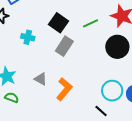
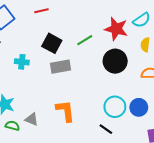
gray rectangle: (64, 46) -> (60, 67), turned 54
gray triangle: (41, 79) -> (32, 119), moved
orange L-shape: (64, 89) -> (65, 111), turned -40

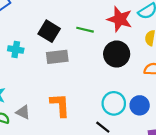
green line: (85, 40) -> (85, 30), turned 42

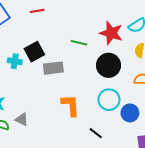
black square: (49, 31) -> (34, 52), moved, turned 30
cyan circle: (114, 103) -> (109, 100), moved
orange L-shape: (60, 105) -> (70, 105), moved

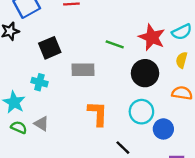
black square: (34, 52) -> (50, 48), moved
cyan cross: (15, 61) -> (39, 82), moved

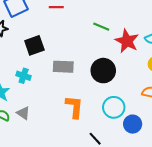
green line: (115, 44) -> (101, 27), moved
black circle: (145, 73) -> (103, 71), moved

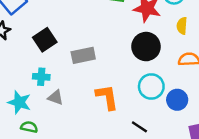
black circle: (103, 71) -> (146, 47), moved
gray triangle: (23, 113) -> (56, 97), moved

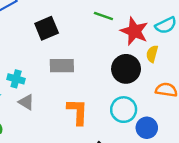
yellow semicircle: (182, 26) -> (152, 54), moved
black square: (45, 40) -> (47, 28), moved

